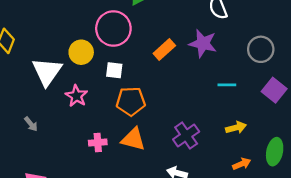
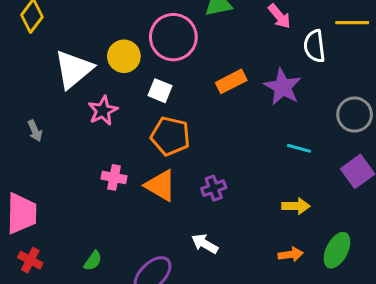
purple cross: (186, 135) -> (214, 188), moved, size x0.7

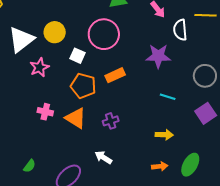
pink circle: (173, 37) -> (104, 34), moved
orange rectangle: (231, 81) -> (115, 75), moved
purple star: (283, 87) -> (158, 56), turned -30

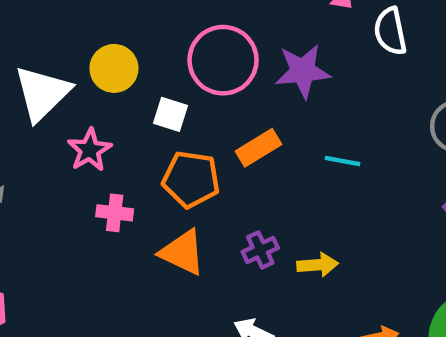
purple star: (158, 56) -> (303, 71), moved
cyan line: (168, 97) -> (343, 161), moved
pink cross: (45, 112) -> (115, 213), moved
yellow arrow: (164, 135) -> (318, 265), moved

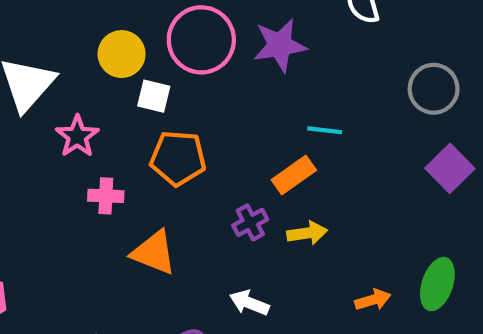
yellow circle: (114, 68) -> (122, 54), moved
orange rectangle: (258, 148) -> (294, 175), moved
orange triangle: (182, 252) -> (154, 253), moved

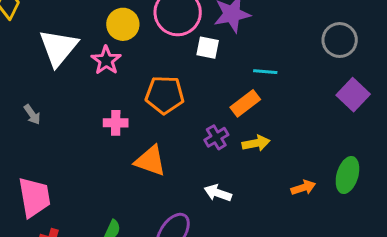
white square: (154, 96) -> (208, 48), moved
pink star: (77, 136) -> (106, 60), moved

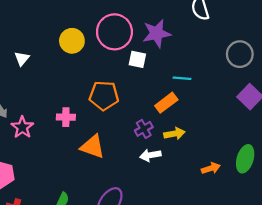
white triangle: (58, 48) -> (22, 58), size x0.5
pink star: (106, 60) -> (22, 127), moved
white arrow: (218, 193) -> (150, 155), moved, turned -30

